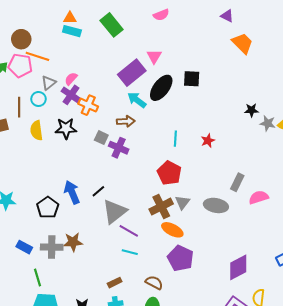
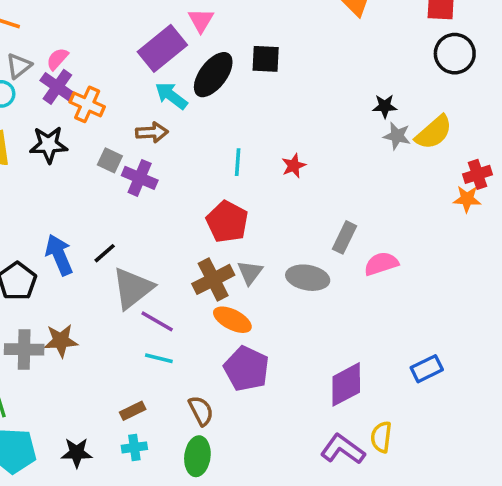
black star: (251, 110) -> (385, 106), moved
brown semicircle: (154, 283) -> (201, 411), turned 36

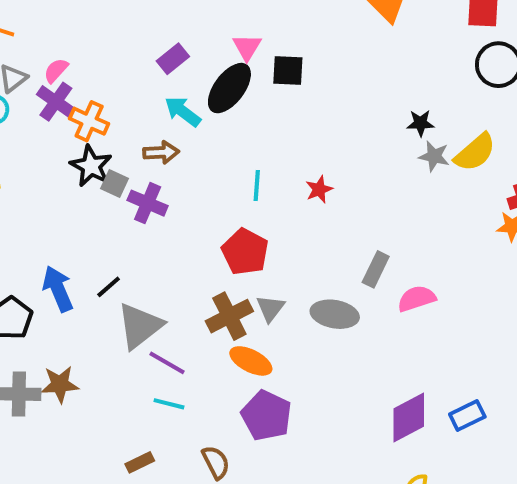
pink triangle: (201, 20) -> (247, 47), moved
purple rectangle: (162, 48) -> (173, 59), size x0.6
black star: (49, 145) -> (91, 166), moved, turned 30
purple diamond: (346, 384) -> (409, 417), moved

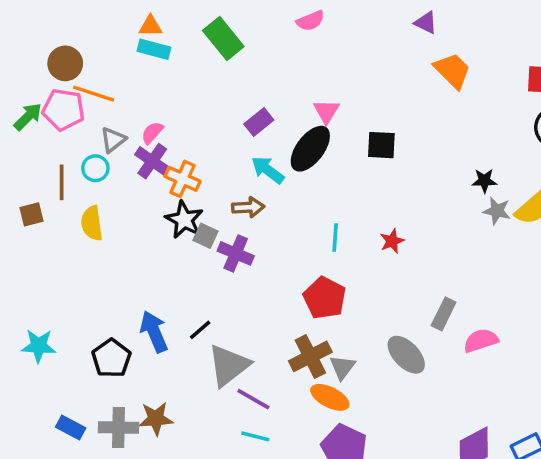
black square: (288, 70) -> (381, 145), moved
gray triangle: (270, 308) -> (342, 367), moved
gray ellipse: (335, 314) -> (406, 355), turned 36

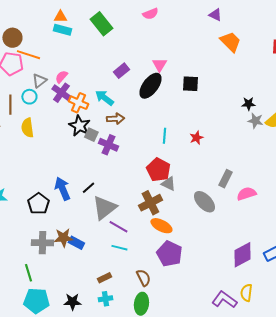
cyan arrow: (268, 170) -> (104, 98), moved
gray triangle: (342, 367) -> (168, 184), moved, turned -42
blue rectangle: (71, 428) -> (76, 243), moved

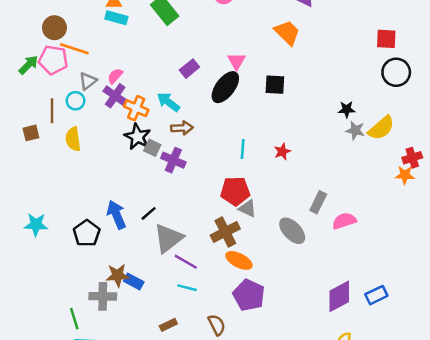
orange trapezoid: (230, 42) -> (287, 33), moved
red pentagon: (158, 170) -> (235, 191), turned -30
gray cross: (42, 243) -> (103, 296), moved

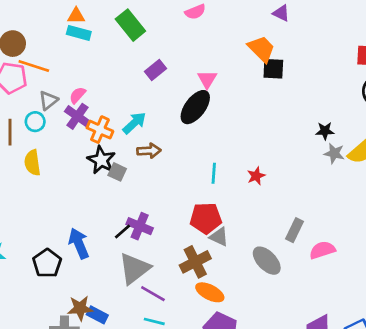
purple rectangle: (189, 69) -> (156, 70), moved
black square: (275, 85) -> (273, 69), moved
cyan arrow: (168, 102) -> (134, 123), turned 100
purple cross: (173, 160) -> (140, 226), moved
black line: (149, 213) -> (122, 231), moved

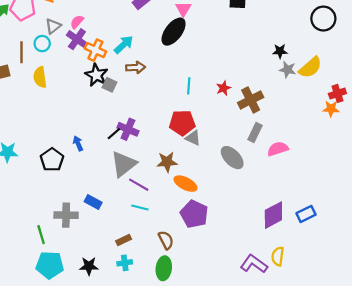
blue arrow: (79, 243) -> (78, 143), size x0.6
brown cross: (195, 262) -> (251, 100), moved
brown star: (80, 308) -> (167, 162), moved

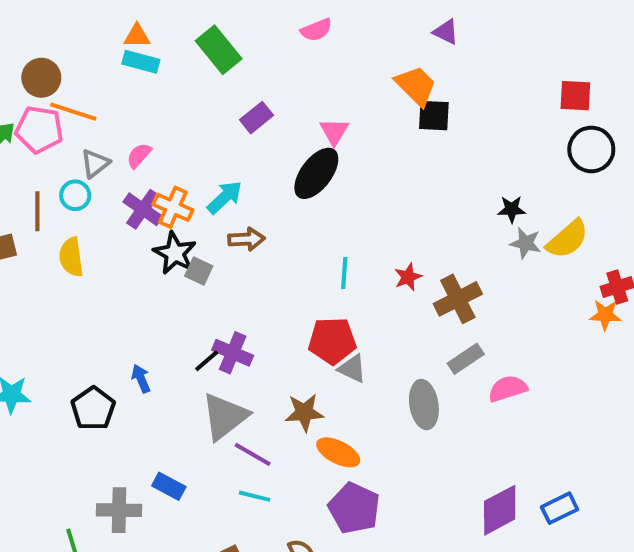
purple cross: (77, 39) -> (143, 209), moved
gray rectangle: (255, 133) -> (466, 359), turned 30
gray ellipse: (232, 158) -> (424, 405), turned 35

